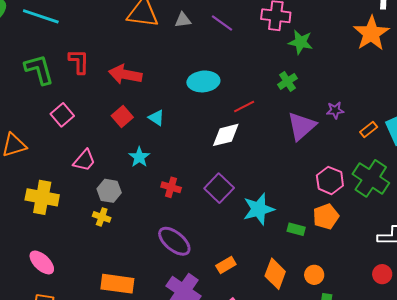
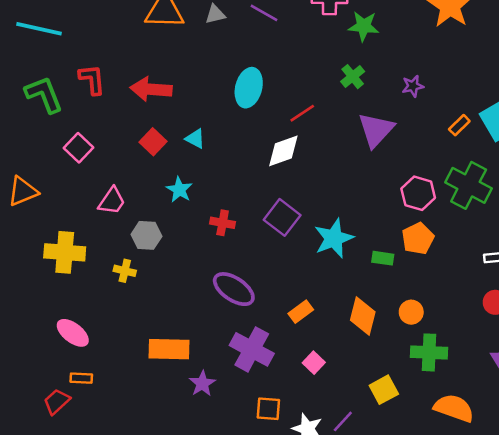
cyan ellipse: (203, 81) -> (249, 88), turned -64
purple star: (335, 110) -> (413, 86), moved
yellow cross: (102, 217) -> (125, 271), moved

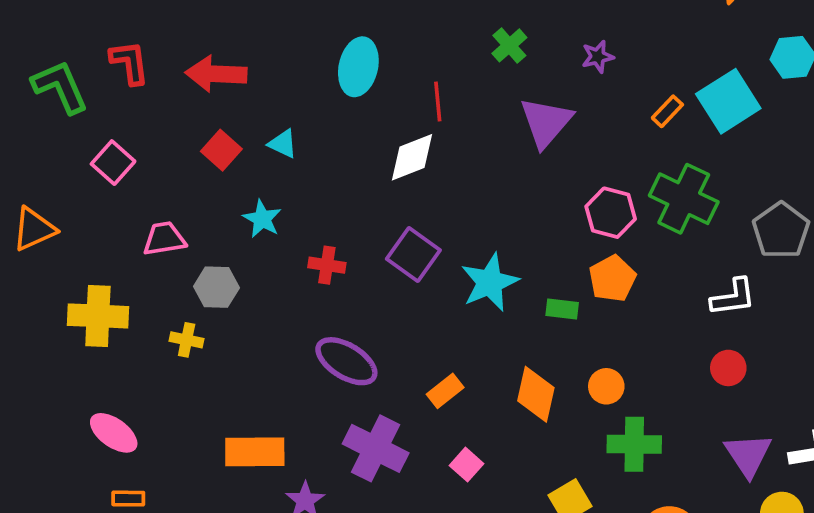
red line: (302, 113) -> (438, 101), turned -60
pink trapezoid: (112, 201) -> (164, 239), turned -132

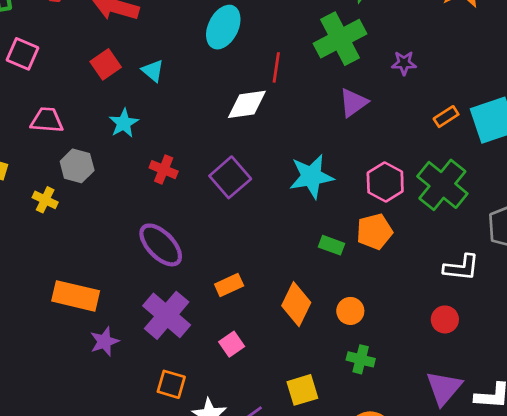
green cross: (509, 45) -> (340, 39), size x1.8
purple triangle: (546, 122) -> (353, 103), size x0.7
pink square: (113, 163) -> (22, 54), turned -32
cyan star: (490, 282) -> (311, 176), moved
green cross: (634, 444) -> (361, 359), size x0.7

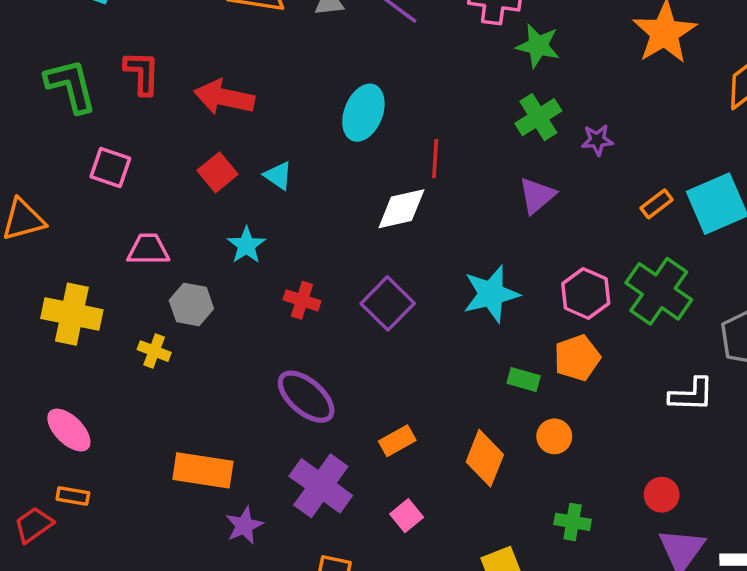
green cross: (340, 39) -> (538, 117), moved, size x0.7
orange circle: (350, 311) -> (554, 436), moved
red circle: (445, 319) -> (662, 495), moved

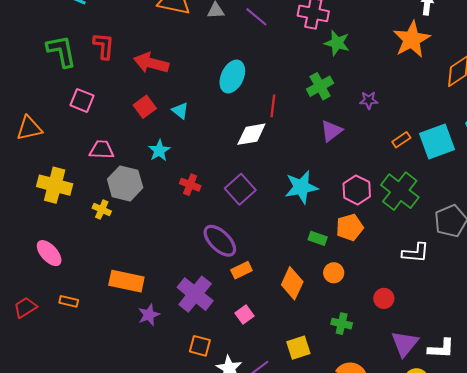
green cross: (538, 117) -> (320, 86), moved
gray hexagon: (191, 304) -> (125, 183), size x1.4
purple ellipse: (306, 397) -> (220, 241), moved
red circle: (662, 495) -> (384, 298), moved
orange rectangle: (73, 496) -> (69, 301), moved

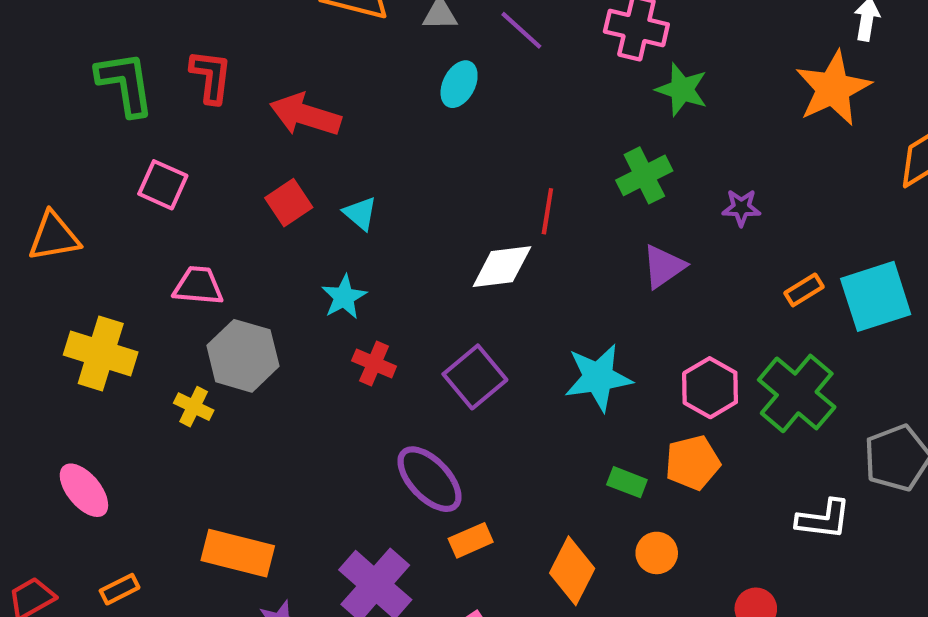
cyan ellipse: (232, 77) -> (459, 84), moved, size x0.7
cyan star: (159, 151) -> (344, 297), moved
orange rectangle: (69, 301) -> (120, 589), turned -42

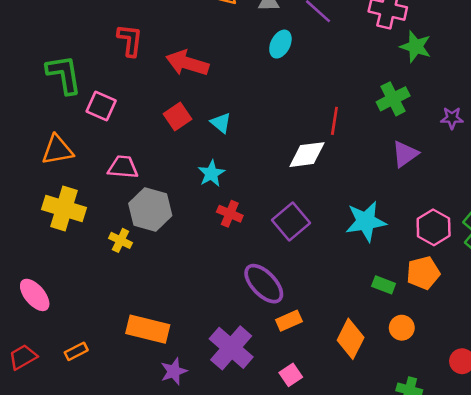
green L-shape: (125, 84) -> (64, 74), moved
orange triangle: (54, 237) -> (57, 150), moved
pink ellipse: (84, 490) -> (35, 295), moved

